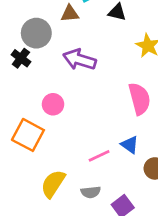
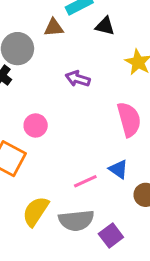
purple arrow: (80, 60) -> (78, 79), moved, size x0.7
gray semicircle: (91, 192) -> (76, 220), size x1.6

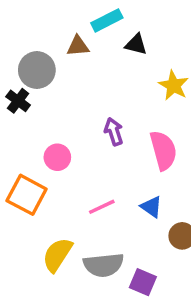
purple arrow: (78, 79) -> (114, 132), moved, turned 55
pink line: (85, 181) -> (102, 207), moved
purple square: (111, 236) -> (143, 282), turned -30

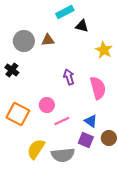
brown triangle: (78, 46) -> (48, 40), moved
black cross: (18, 101) -> (12, 70), moved
pink circle: (57, 157) -> (47, 105), moved
purple square: (143, 282) -> (86, 140), moved

